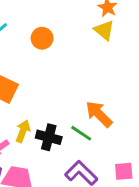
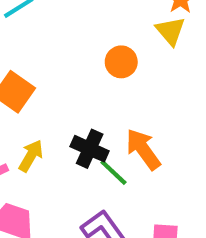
orange circle: (42, 38) -> (121, 62), moved
black cross: (49, 137) -> (90, 149), moved

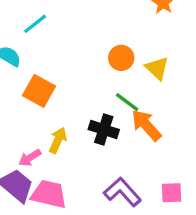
yellow triangle: (171, 31) -> (157, 68), moved
green line: (113, 172) -> (127, 102), moved

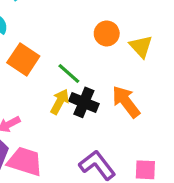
green line: (127, 102) -> (69, 73), moved
yellow arrow: (58, 140) -> (60, 102), moved

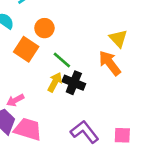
orange circle: (107, 33) -> (44, 28), moved
orange arrow: (126, 102) -> (110, 63), moved

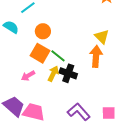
orange square: (26, 49) -> (40, 53), moved
orange arrow: (110, 63) -> (96, 56), turned 45
pink arrow: (15, 100) -> (28, 76), moved

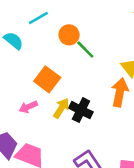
orange circle: (43, 31) -> (69, 35), moved
green line: (58, 56) -> (85, 49), moved

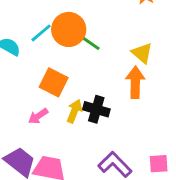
cyan line: (38, 18) -> (41, 33), moved
orange circle: (69, 35) -> (69, 29), size x1.5

